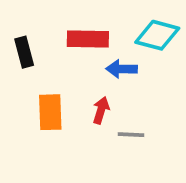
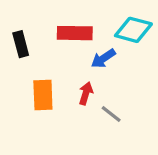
blue arrow: (122, 69) -> (103, 58), turned -35
gray line: (131, 135) -> (111, 114), turned 35

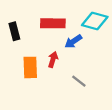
red arrow: (86, 93) -> (53, 60), moved

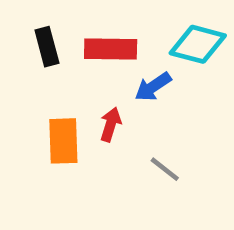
black rectangle: (14, 31) -> (47, 47), moved

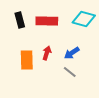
blue arrow: (153, 87) -> (72, 53), moved

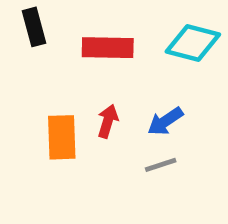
black rectangle: (20, 20) -> (34, 27), moved
gray line: (70, 72) -> (161, 165), turned -56

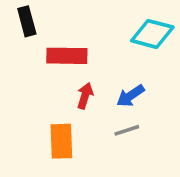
red rectangle: (108, 48) -> (67, 56), moved
orange rectangle: (62, 137) -> (61, 141), moved

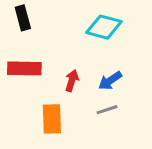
cyan diamond: (152, 34) -> (104, 27), moved
red rectangle: (67, 56) -> (24, 68), moved

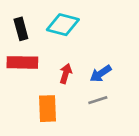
black rectangle: (23, 18) -> (21, 29), moved
cyan diamond: (104, 27) -> (63, 25), moved

